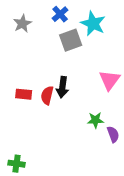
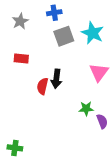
blue cross: (60, 14) -> (54, 13), turned 32
cyan star: (93, 24) -> (93, 33), moved
red rectangle: (24, 94) -> (21, 59), moved

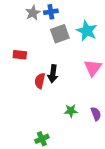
gray star: (20, 21) -> (33, 13), moved
green star: (86, 109) -> (71, 111), moved
green cross: (15, 148) -> (42, 139), moved, turned -32

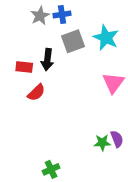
black arrow: (53, 74) -> (47, 60), moved
red semicircle: (40, 81) -> (36, 93), moved, turned -147
green star: (71, 111) -> (102, 143), moved

